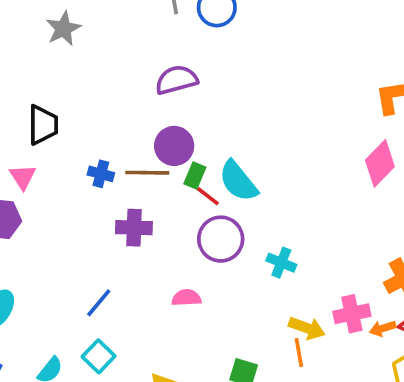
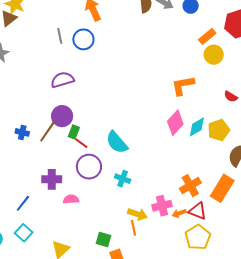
brown line: (147, 173) -> (48, 131), turned -55
cyan semicircle: (238, 181) -> (117, 142), moved
purple cross: (134, 228) -> (52, 179), moved

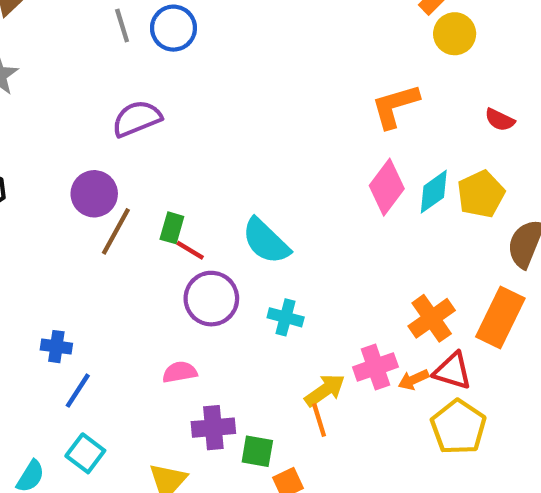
purple circle: (62, 116) -> (94, 194), moved
blue cross: (22, 132) -> (56, 347), moved
purple cross: (52, 179) -> (213, 428), moved
yellow arrow: (138, 214) -> (325, 390), turned -48

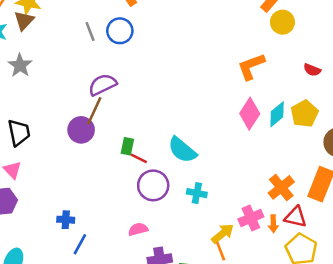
brown line: (116, 231) -> (94, 111), moved
orange arrow: (413, 380) -> (273, 224), turned -63

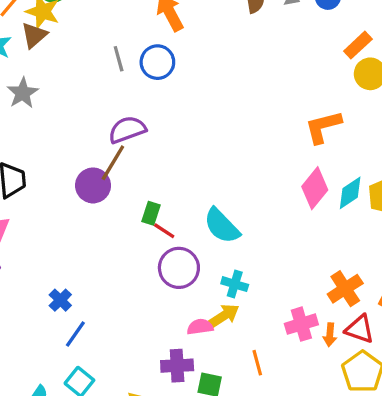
blue cross: (66, 220) -> (60, 300), turned 35
pink semicircle: (138, 229) -> (200, 327), moved
yellow arrow: (223, 234) -> (224, 316), moved

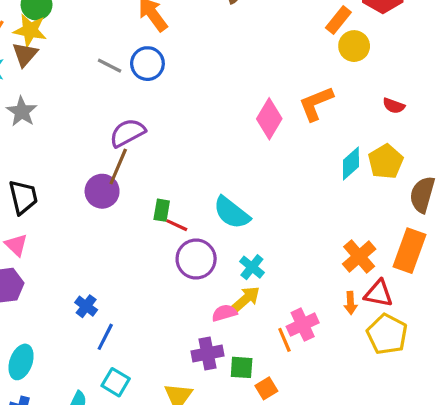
gray line: (119, 59) -> (110, 66), turned -40
pink diamond: (315, 188) -> (269, 119), moved
cyan cross: (235, 284) -> (252, 267), turned 30
pink cross: (301, 324) -> (303, 325), moved

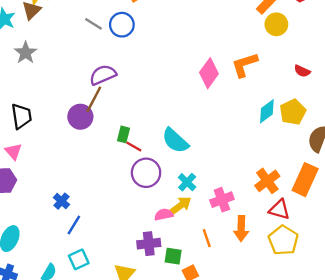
orange arrow: (351, 303) -> (241, 229), moved, size x1.5
pink cross: (303, 325) -> (222, 200), moved
cyan square: (116, 382) -> (79, 259), turned 30

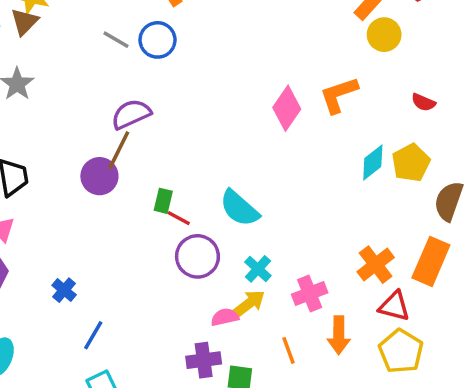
blue cross: (62, 201) -> (64, 290), moved

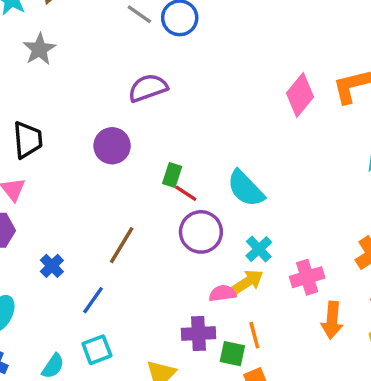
brown line: (119, 150) -> (122, 245), moved
blue cross: (64, 290) -> (52, 266), moved
orange line: (288, 350) -> (254, 335), moved

